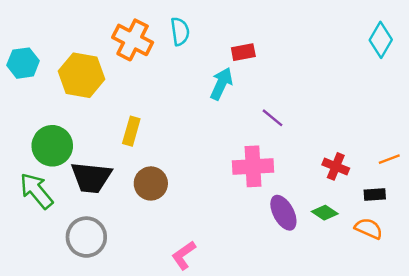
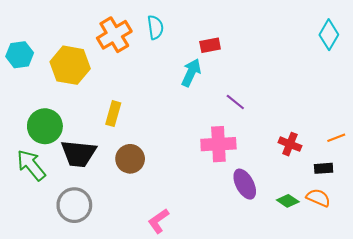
orange cross: (133, 40) -> (114, 35), turned 32
green diamond: (325, 213) -> (288, 201), moved

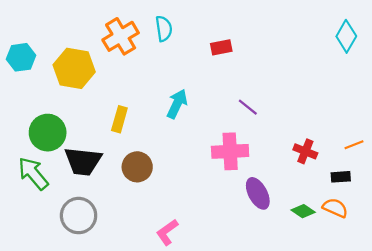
cyan arrow: (191, 73) -> (177, 104), moved

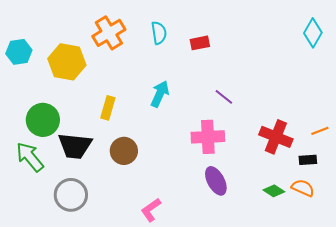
cyan semicircle: (164, 29) -> (159, 33), moved
red cross: (305, 151) -> (276, 137), size x1.5
purple ellipse: (258, 193) -> (216, 181), moved

